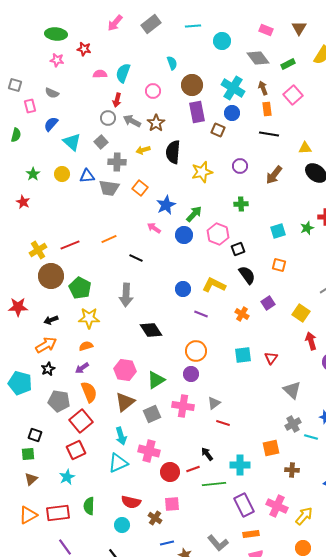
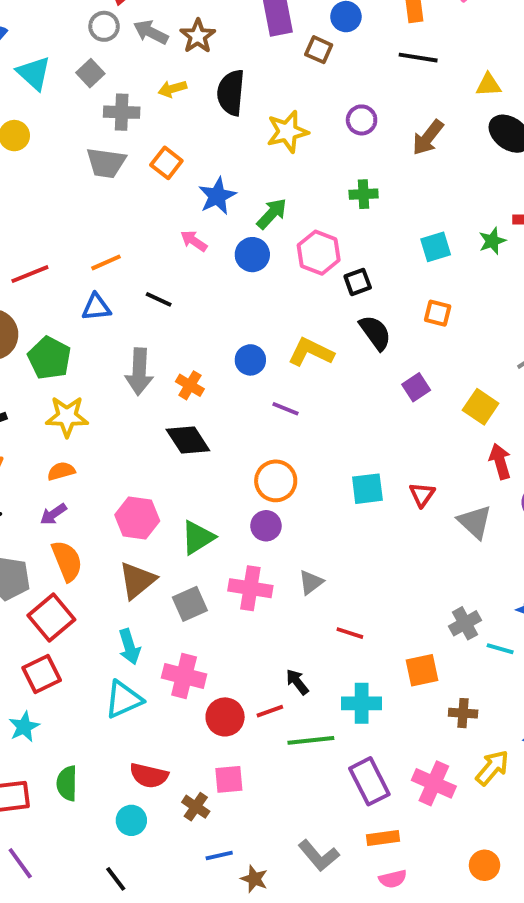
blue triangle: (87, 176) -> (96, 307), moved
orange cross: (242, 314) -> (190, 385), moved
gray triangle: (292, 390) -> (475, 522), moved
red line: (223, 423) -> (350, 633), moved
yellow arrow: (304, 516) -> (492, 768), moved

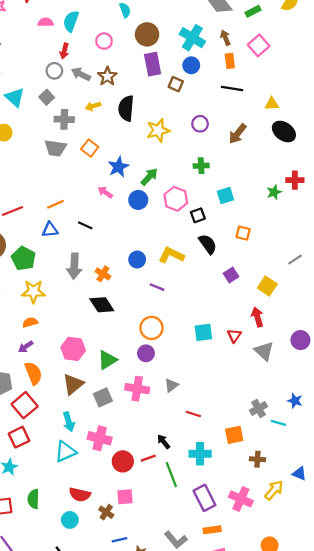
cyan square: (436, 247) -> (225, 196), moved
red arrow: (500, 461) -> (257, 317), moved
green line: (311, 740) -> (171, 475), turned 75

